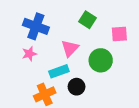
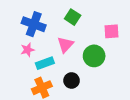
green square: (87, 20) -> (73, 17), moved
cyan rectangle: (59, 71) -> (45, 63), moved

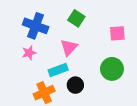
green circle: (94, 56) -> (112, 69), moved
cyan rectangle: (45, 63) -> (58, 70), moved

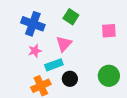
pink star: (29, 53) -> (35, 51), moved
green circle: (112, 69) -> (109, 76), moved

